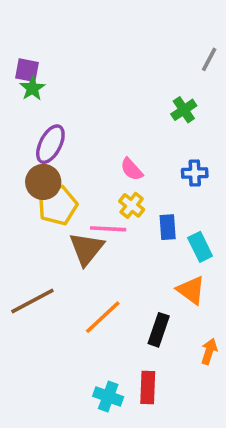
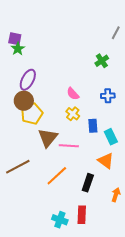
pink line: (108, 229) -> (69, 146), moved

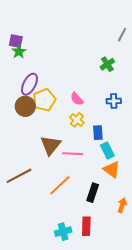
yellow pentagon: (32, 114) -> (44, 100), moved
cyan rectangle: (111, 137) -> (107, 151), moved
cyan cross: (60, 220) -> (63, 232), turned -35

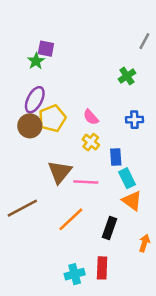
purple square: (16, 41) -> (46, 49), moved
green star: (19, 52) -> (36, 61), moved

